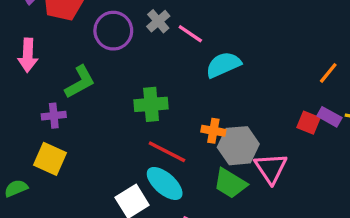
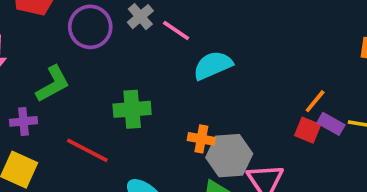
orange line: (328, 73) -> (315, 101), moved
red line: (167, 152) -> (87, 150), moved

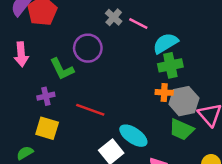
purple circle: (90, 27) -> (88, 48), moved
green L-shape: (53, 84) -> (62, 69), turned 100
green cross: (132, 109) -> (170, 65), moved

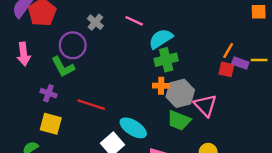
gray cross: (114, 17) -> (95, 22), moved
purple circle: (88, 48) -> (73, 45), moved
purple cross: (46, 96) -> (48, 93), turned 35

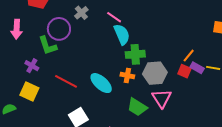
cyan semicircle: (161, 39) -> (122, 34), moved, turned 90
gray hexagon: (180, 93) -> (155, 73), moved
cyan ellipse: (133, 128) -> (101, 83), moved

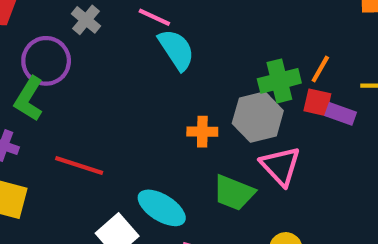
green L-shape: (48, 46) -> (29, 99), turned 60
green cross: (135, 54) -> (279, 81), moved
purple rectangle: (197, 68) -> (341, 114), moved
cyan ellipse: (101, 83) -> (162, 208), moved

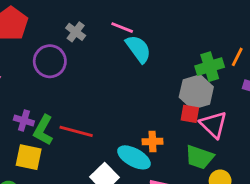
green L-shape: (29, 99) -> (43, 130), moved
red square: (317, 102) -> (190, 114), moved
orange cross: (202, 132) -> (152, 142), moved
green trapezoid: (234, 193) -> (199, 157), moved

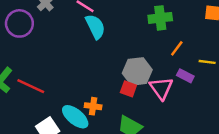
green cross: (210, 67) -> (160, 18), moved
pink triangle: (214, 125) -> (161, 88), moved

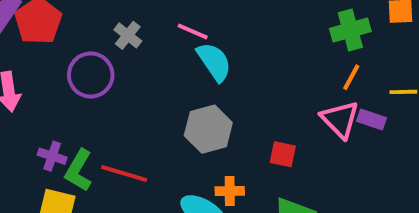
green cross: (160, 18) -> (350, 30), moved
gray hexagon: (137, 71) -> (208, 129), moved
pink triangle: (161, 88) -> (340, 119), moved

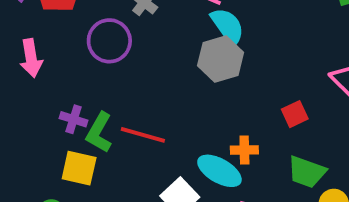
gray hexagon: (208, 129) -> (221, 59), moved
red square: (283, 154) -> (295, 114), turned -36

